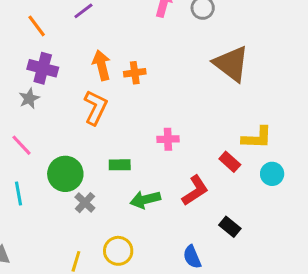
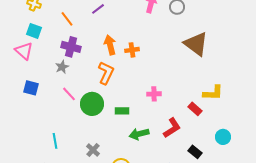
pink line: (22, 145) -> (69, 94), moved
green circle: (65, 174) -> (92, 104), moved
cyan circle: (272, 174) -> (223, 137), moved
cyan line: (19, 193) -> (55, 141), moved
gray cross: (85, 203) -> (93, 150), moved

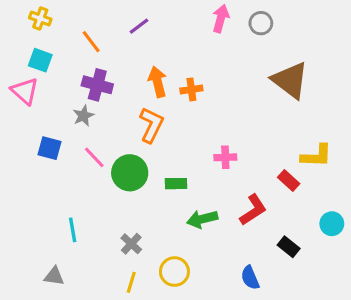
blue square: (31, 88) -> (49, 148), moved

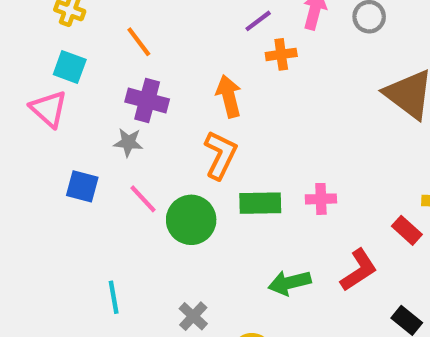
purple line: (139, 26) -> (258, 21), moved
orange cross: (191, 89) -> (281, 54), moved
gray star: (83, 116) -> (128, 142), turned 30
green rectangle: (176, 184) -> (260, 203), moved, size x1.4

